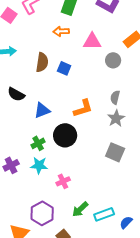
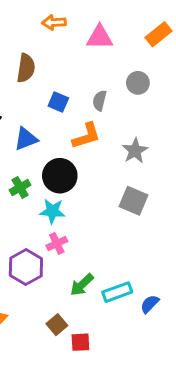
gray circle: (113, 60) -> (138, 83), moved
blue square: (64, 68) -> (58, 102), moved
gray semicircle: (115, 97) -> (100, 101), moved
cyan star: (39, 165) -> (52, 211), moved
purple hexagon: (42, 213) -> (26, 267), moved

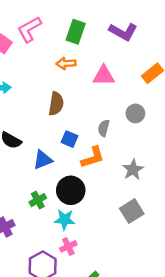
brown semicircle: (26, 68) -> (56, 104), moved
blue square: (58, 102) -> (70, 139), moved
gray square: (133, 201) -> (132, 211), turned 35

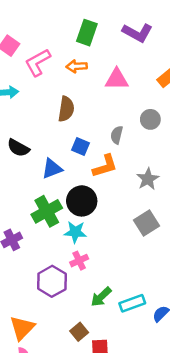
pink L-shape: (29, 29) -> (38, 62), moved
green cross: (38, 200) -> (47, 211), size x1.6

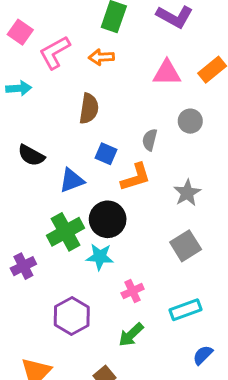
pink triangle: (117, 79) -> (167, 73), moved
pink cross: (79, 261) -> (133, 291), moved
cyan rectangle: (132, 303) -> (186, 310), moved

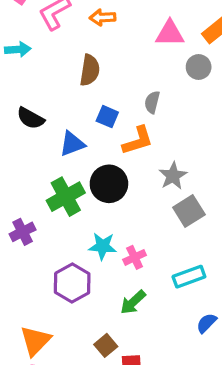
gray circle: (190, 121) -> (199, 67), moved
gray star: (187, 193) -> (173, 176), moved
cyan star: (100, 257) -> (103, 246), moved

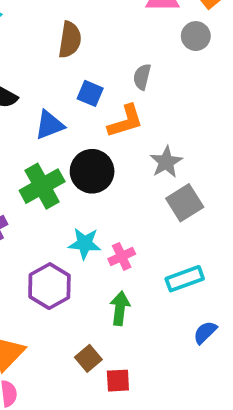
green arrow: (133, 302) -> (120, 308), turned 140

